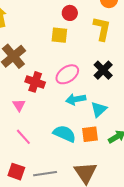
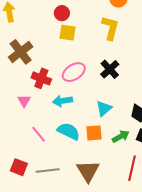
red circle: (70, 13) -> (62, 13), moved
cyan arrow: (76, 99) -> (62, 101), moved
pink line: (23, 137) -> (39, 134), moved

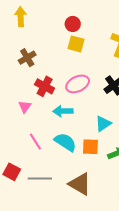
brown cross: (21, 52) -> (27, 58), size x0.7
brown triangle: (88, 171) -> (80, 184), turned -35

